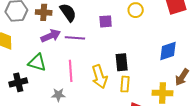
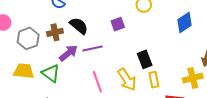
blue diamond: (168, 51) -> (185, 23), moved
green triangle: (37, 62) -> (51, 73), moved, turned 36

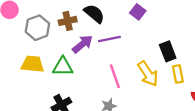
purple square: (118, 24) -> (138, 12), turned -32
green triangle: (51, 73) -> (63, 67), turned -36

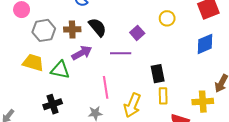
purple line: (109, 39) -> (121, 53), moved
yellow arrow: (148, 74) -> (132, 105), moved, turned 45

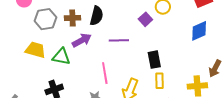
black semicircle: (97, 27) -> (97, 16), turned 54
purple square: (137, 33) -> (145, 19), moved

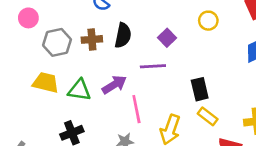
purple square: (145, 19) -> (167, 38), moved
purple arrow: (82, 40) -> (114, 85), moved
yellow rectangle: (160, 81) -> (208, 116), turned -49

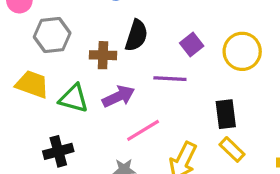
yellow circle: (208, 21) -> (242, 51), moved, size x1.5
brown cross: (92, 39) -> (103, 55), moved
pink line: (136, 109) -> (143, 130), turned 64

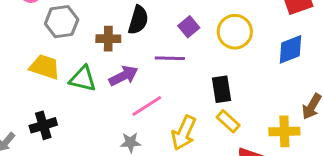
black cross: (58, 151) -> (43, 125), moved

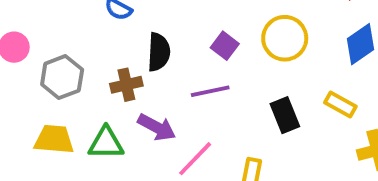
purple arrow: (123, 76) -> (157, 127), turned 68
yellow rectangle: (228, 121) -> (340, 104), moved

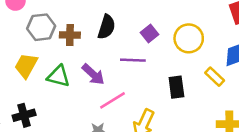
brown cross: (126, 85) -> (70, 35), moved
yellow rectangle: (340, 104) -> (215, 77), moved
yellow trapezoid: (54, 139) -> (26, 66), turned -80

